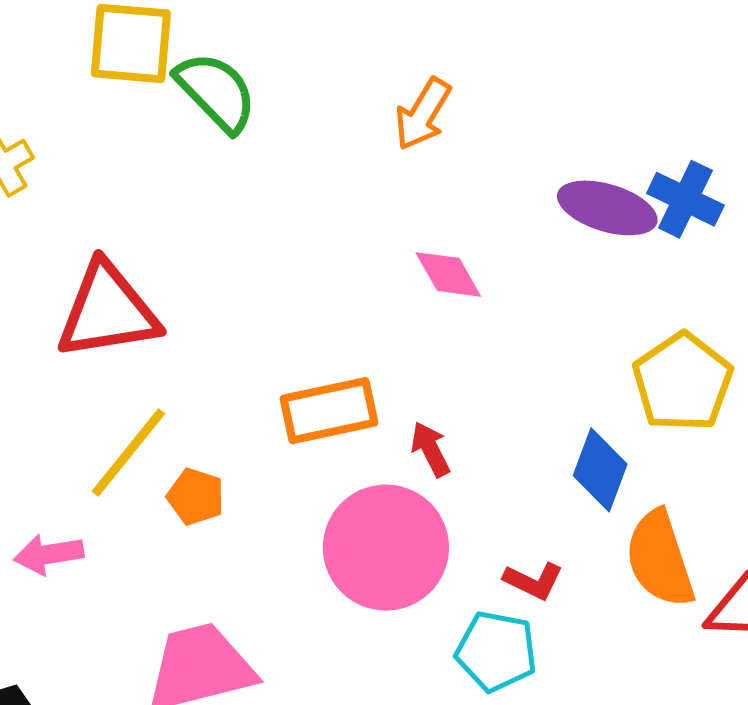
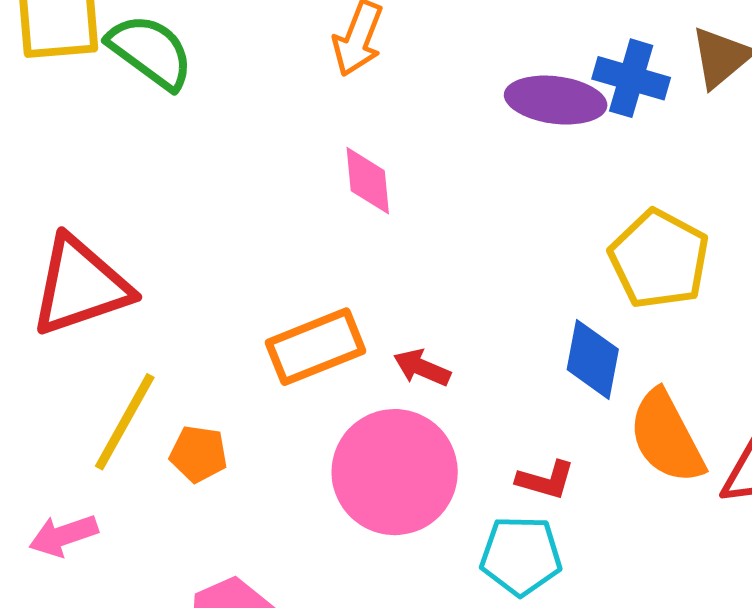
pink diamond: (448, 274) -> (368, 181), moved, turned 34
red arrow: (430, 449) -> (422, 368), turned -30

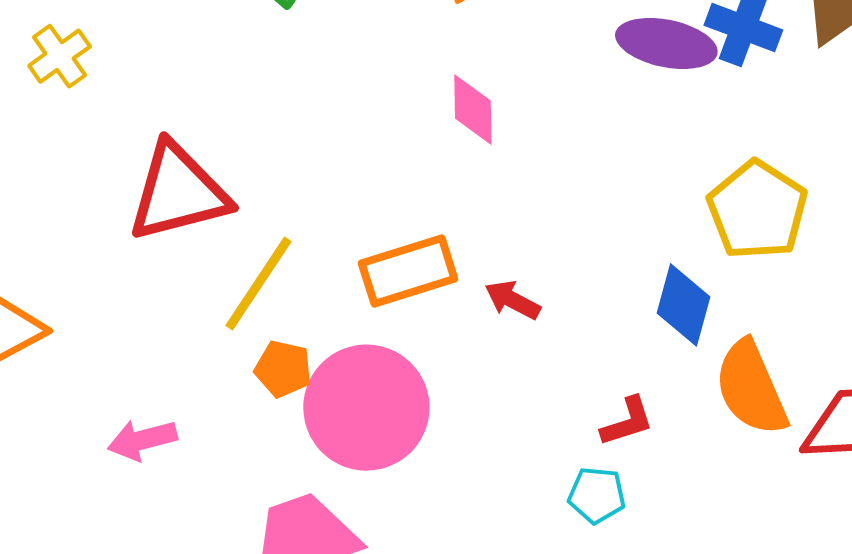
yellow line: (125, 422) -> (259, 283), moved
pink circle: (395, 472) -> (366, 408), moved
red L-shape: (546, 480) -> (627, 422), turned -38
cyan pentagon: (521, 556) -> (597, 495), size x0.7

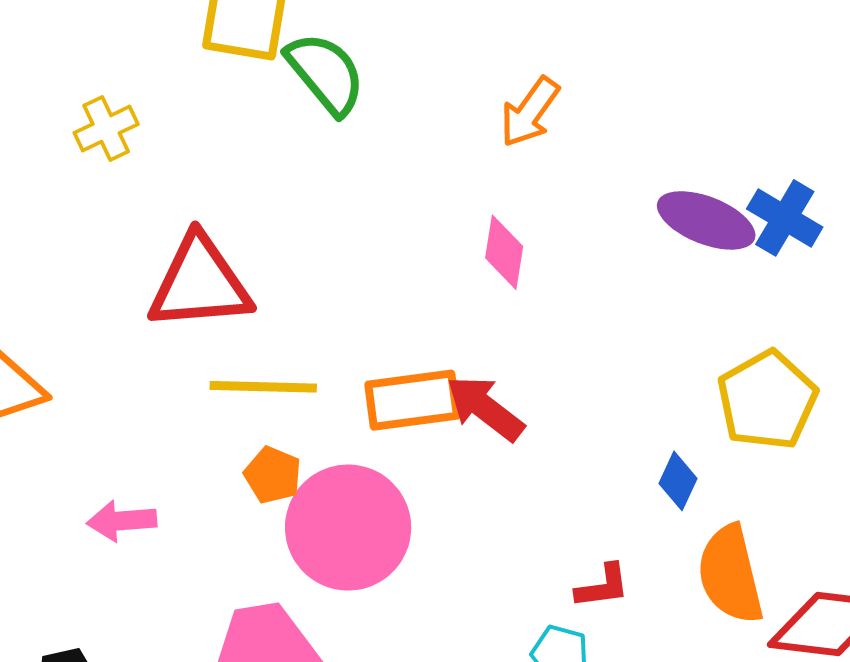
yellow line: (259, 283) -> (263, 387), turned 48
red arrow: (513, 300) -> (485, 408), moved, size x1.5
blue diamond: (683, 305) -> (678, 481), size x0.7

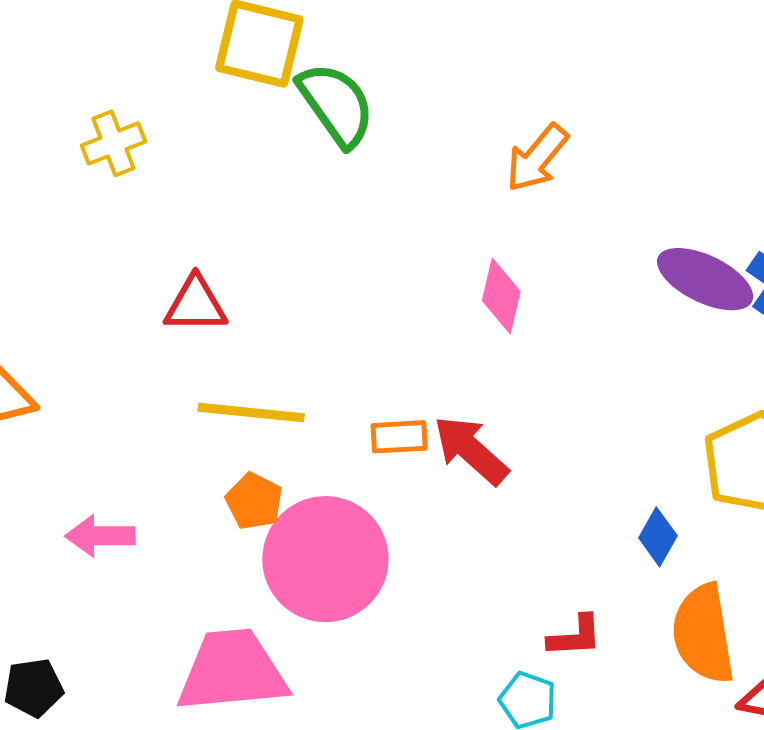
red triangle: (200, 283) -> (195, 305), size x0.6
orange rectangle: (413, 400) -> (399, 437), size x0.6

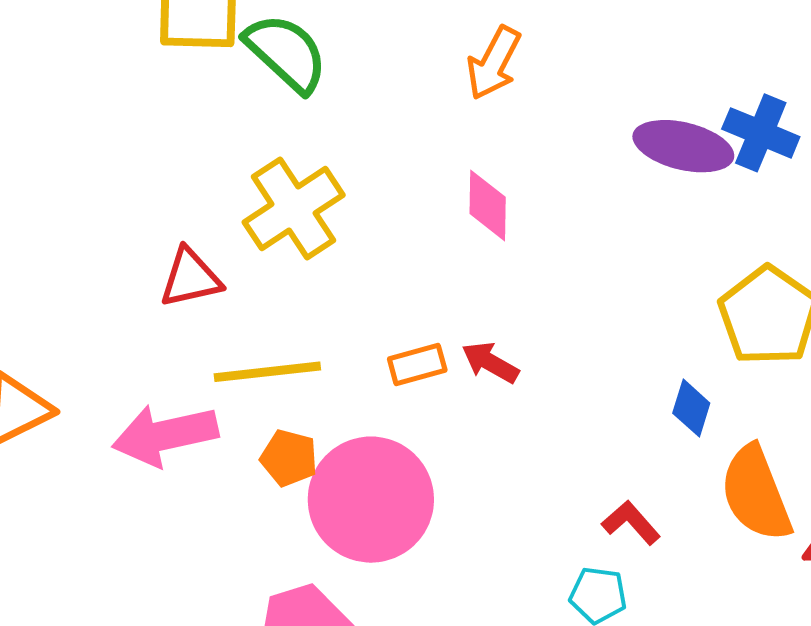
yellow cross: (113, 143) -> (294, 209), moved, size x1.6
red arrow: (471, 450) -> (490, 362), size x0.7
pink arrow: (100, 536) -> (165, 435), moved, size x1.5
red L-shape: (575, 636) -> (631, 523), turned -116

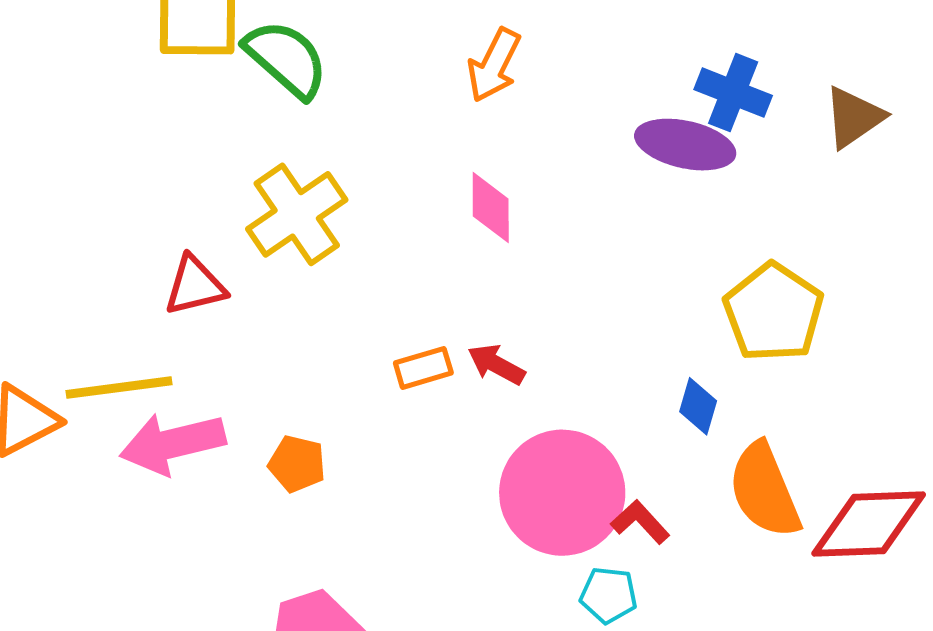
blue cross: (761, 133) -> (733, 93), moved
yellow line: (267, 372) -> (119, 388), moved
pink circle: (371, 500) -> (562, 493), moved

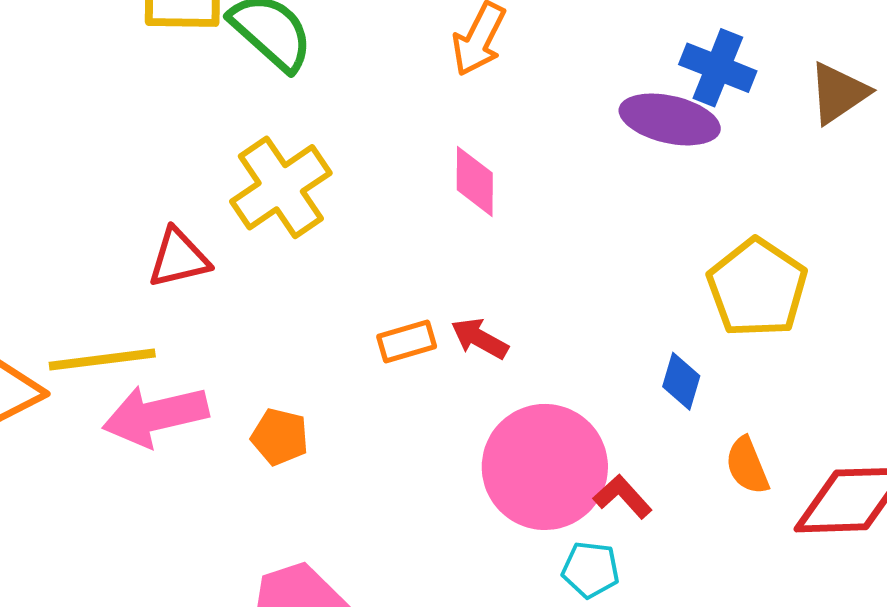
orange semicircle: (764, 490) -> (747, 466), size x0.6

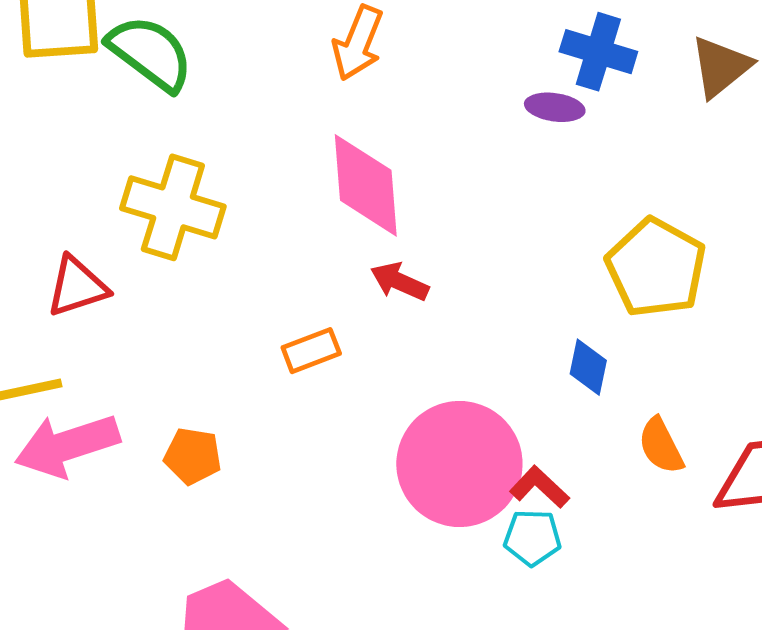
purple ellipse: (670, 119) -> (555, 107), size x0.6
pink diamond: (475, 181) -> (366, 185), size x1.5
yellow cross: (281, 187) -> (173, 207), turned -34
red arrow: (480, 338) -> (399, 282), moved
cyan pentagon: (591, 570) -> (532, 538), moved

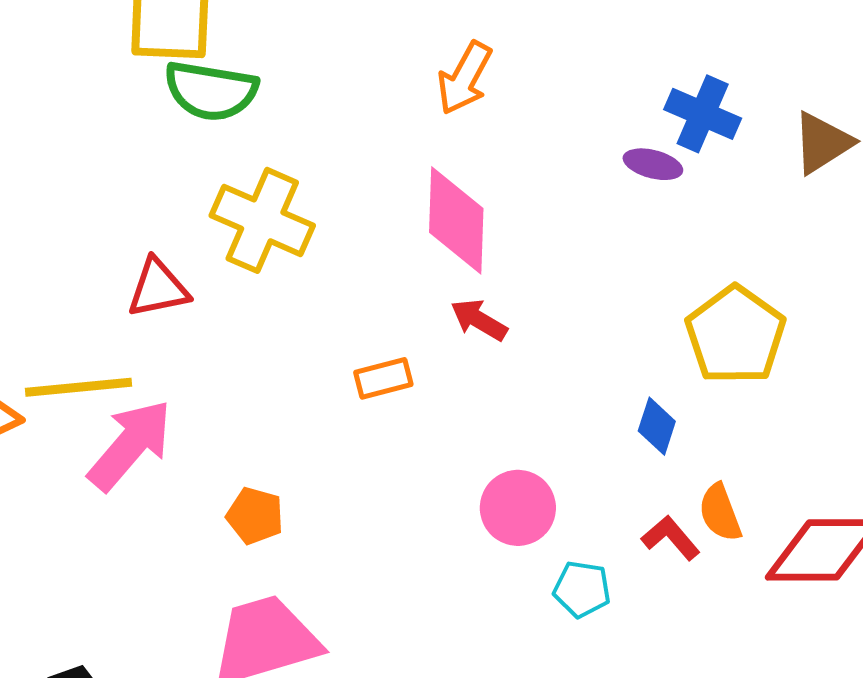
green semicircle: (150, 53) -> (211, 91), moved, turned 146
pink arrow: (67, 445) -> (130, 445), turned 142
orange pentagon: (193, 456) -> (255, 516), moved
pink circle: (459, 464) -> (518, 508), size x0.6
red L-shape: (539, 487) -> (671, 538), moved

